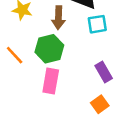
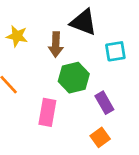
cyan square: (97, 24) -> (115, 51), moved
green hexagon: (49, 49) -> (74, 78), moved

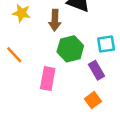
cyan square: (115, 51) -> (106, 44), moved

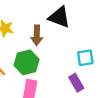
green hexagon: (70, 49) -> (27, 62), moved

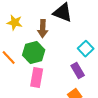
cyan square: (85, 58) -> (86, 49), turned -35

